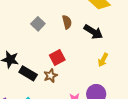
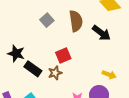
brown semicircle: (67, 22) -> (76, 21), size x1.5
yellow arrow: (103, 60) -> (109, 75), moved, turned -104

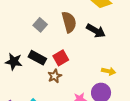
black rectangle: (33, 69) -> (37, 58), moved

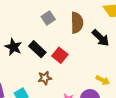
red square: (61, 58) -> (60, 55), turned -35
brown star: (55, 76) -> (45, 78), moved

